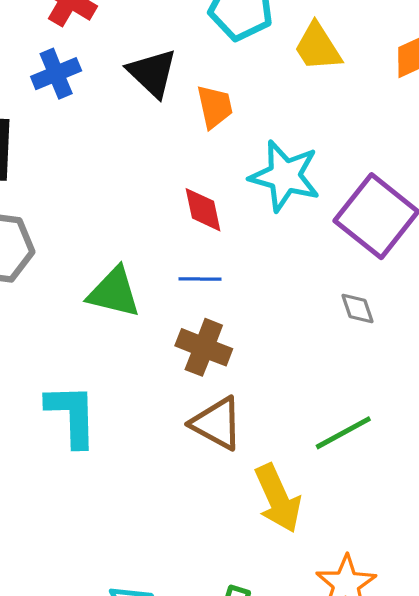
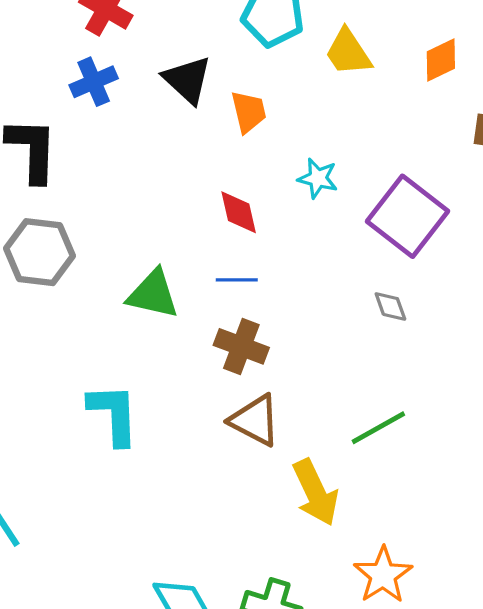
cyan star: (285, 176) -> (318, 178), size x0.6

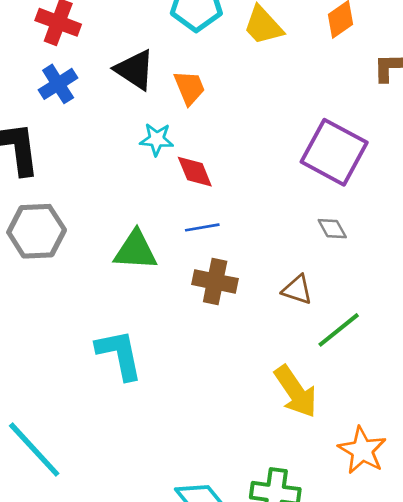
cyan star: (318, 178) -> (157, 139), moved
brown triangle: (255, 420) -> (297, 290), moved, size x0.7

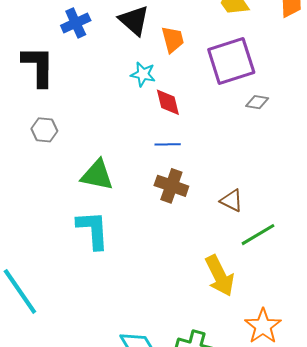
purple square: (334, 152) -> (231, 61), moved, turned 36
gray diamond: (332, 229) -> (257, 102), moved, turned -60
gray hexagon: (37, 231) -> (44, 130), size x0.6
green triangle: (135, 250) -> (97, 175), moved

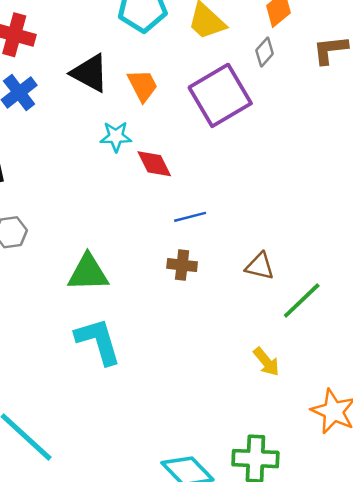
gray diamond: (257, 102) -> (265, 52), moved, turned -45
blue line: (168, 144) -> (190, 217), moved
brown cross: (171, 186) -> (182, 265), size x0.7
yellow arrow: (220, 276) -> (266, 362), size x0.6

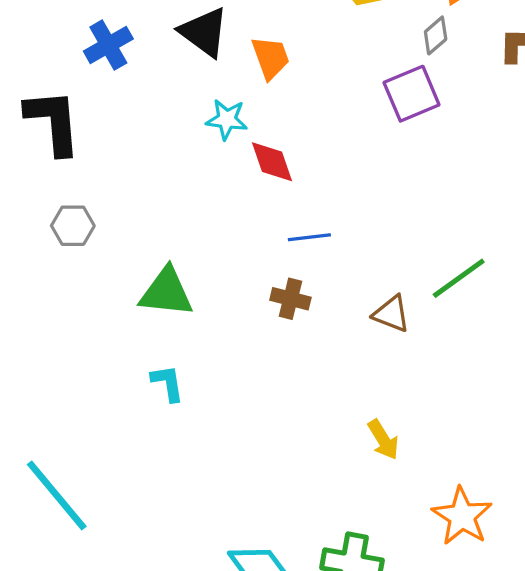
purple square: (220, 95) -> (412, 94), moved, size x0.7
green line: (302, 301) -> (459, 278), moved
cyan L-shape: (98, 341) -> (168, 383), size x0.6

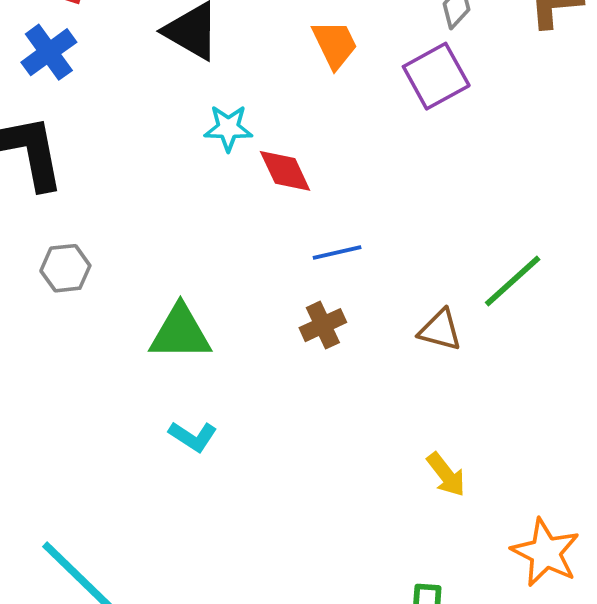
blue cross: (108, 45) -> (49, 52), moved
orange trapezoid: (271, 58) -> (335, 44), moved
brown cross: (290, 299) -> (323, 325), turned -33
cyan L-shape: (168, 383) -> (193, 436), turned 138

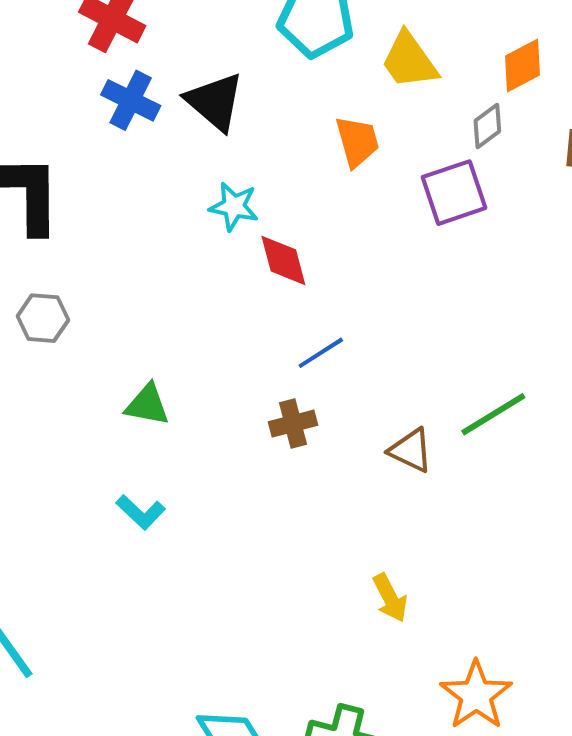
blue cross: (49, 52) -> (131, 100), moved, turned -38
blue line: (337, 253) -> (321, 353), turned -30
green triangle: (180, 333) -> (147, 405), size x0.7

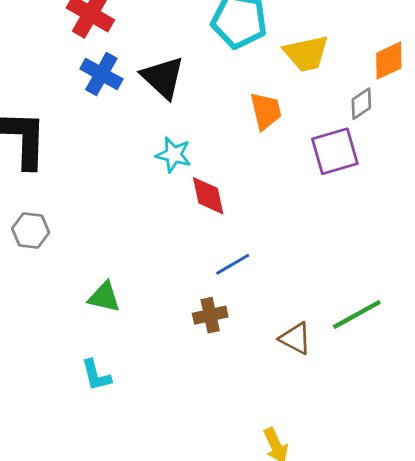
yellow trapezoid: (409, 61) -> (306, 53), turned -69
cyan L-shape: (141, 512) -> (96, 375), turned 30

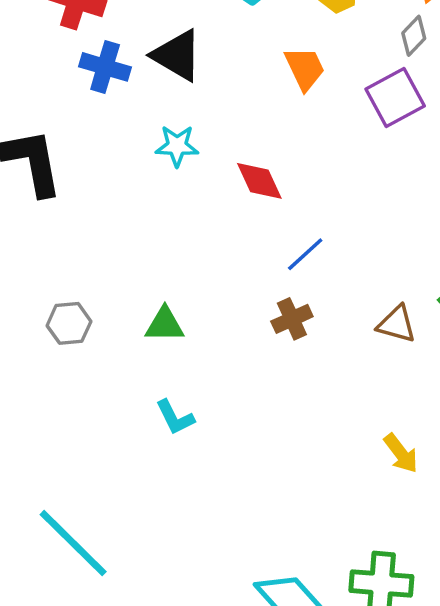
cyan star: (174, 155) -> (177, 146), moved
gray hexagon: (31, 230) -> (69, 323), moved

